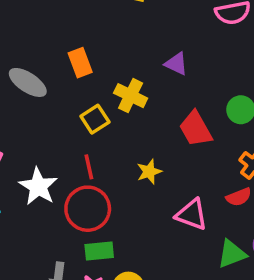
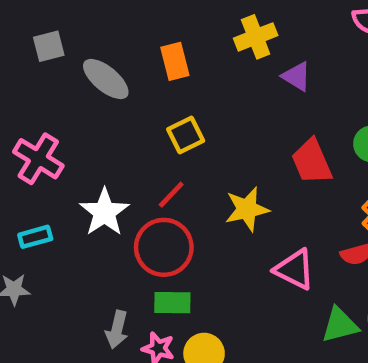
yellow cross: (131, 96) -> (256, 37), moved, turned 36
red line: (89, 167) -> (171, 195), turned 50
yellow star: (149, 172) -> (247, 209), size x1.4

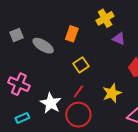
orange rectangle: (175, 61) -> (72, 34), turned 42
purple triangle: (297, 76) -> (119, 39), moved

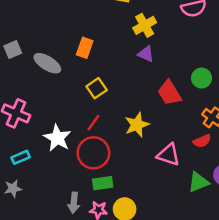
yellow cross: (105, 18) -> (145, 25), moved

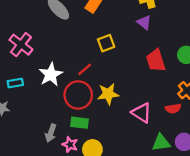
yellow square: (97, 88) -> (106, 43), moved
yellow star: (137, 125) -> (108, 94), moved

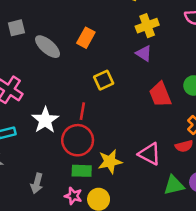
red line: (85, 69) -> (82, 111), turned -35
yellow star: (108, 94) -> (110, 162), moved
gray arrow: (51, 133) -> (37, 183), moved

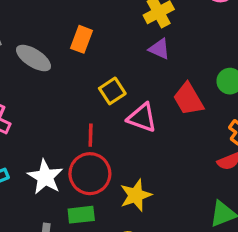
white star: (45, 120) -> (45, 177), moved
pink triangle: (149, 154) -> (142, 118), moved
green rectangle: (82, 171) -> (81, 215), moved

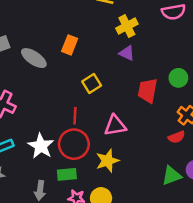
red trapezoid: (188, 99) -> (148, 91), turned 40
pink triangle: (142, 118) -> (115, 126), moved, turned -30

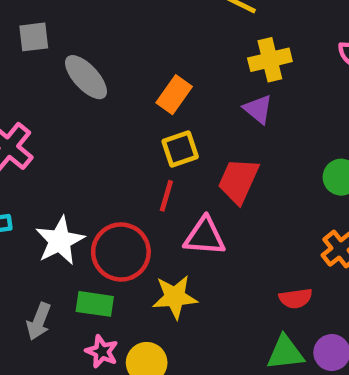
orange rectangle: (70, 45) -> (174, 95), moved
red trapezoid: (148, 91) -> (238, 181), moved
red line: (75, 116) -> (166, 196), moved
red semicircle: (177, 137) -> (296, 298), moved

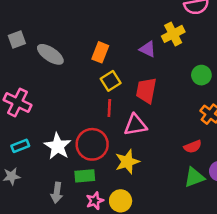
yellow cross: (270, 60) -> (173, 34), moved
pink star: (102, 352) -> (95, 201), turned -30

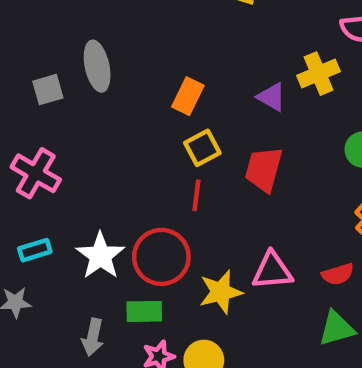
gray square: (17, 39) -> (48, 90), moved
gray ellipse: (50, 54) -> (97, 66), moved, turned 40
pink triangle: (135, 125) -> (272, 271), moved

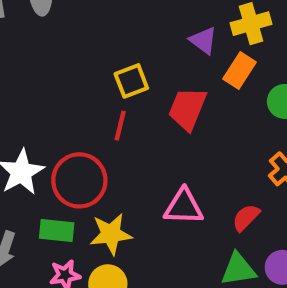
orange rectangle: (188, 96) -> (240, 70), moved
red semicircle: (338, 274) -> (246, 218), turned 144
yellow star: (221, 292) -> (111, 234), moved

